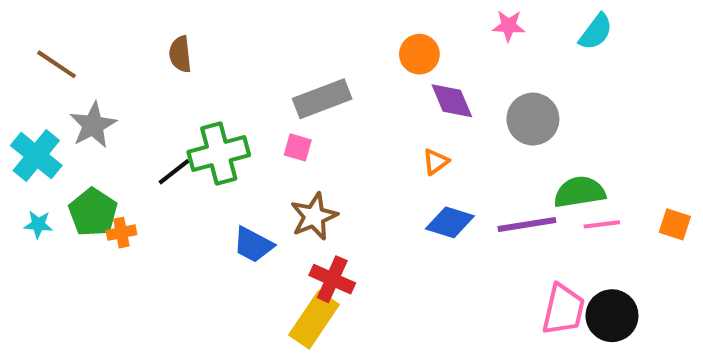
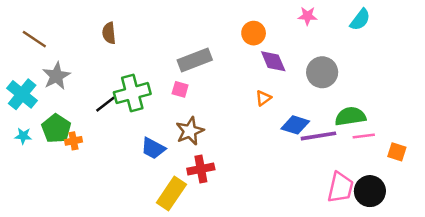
blue diamond: (450, 222) -> (295, 125), moved
orange square: (675, 224) -> (397, 152), moved
red cross: (332, 279) -> (201, 169), turned -35
yellow rectangle: (314, 320) -> (171, 194), moved

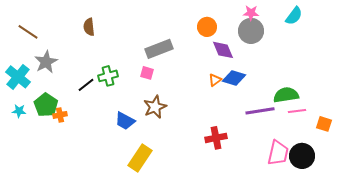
gray circle: (322, 72) -> (251, 31), moved
green cross: (132, 93) -> (108, 76), size x0.7
blue diamond: (295, 125) -> (234, 78), moved
red cross: (201, 169) -> (216, 138), moved

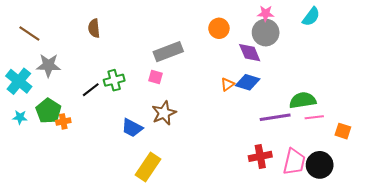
purple diamond: (223, 50) -> (250, 53), moved
gray star: (46, 62) -> (48, 65), turned 30
red cross: (216, 138) -> (260, 156), moved

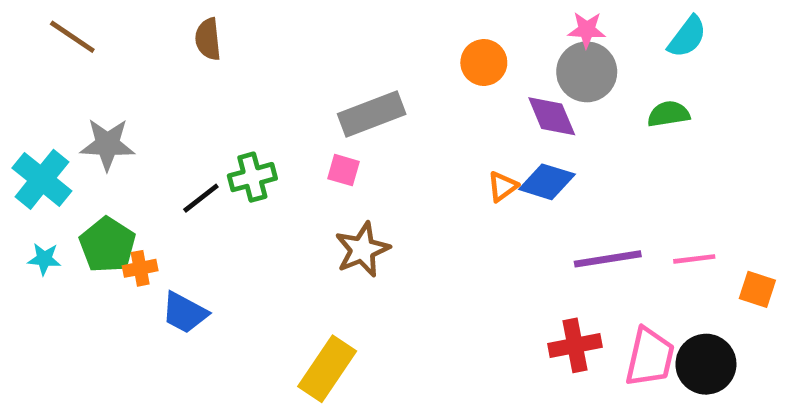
brown semicircle: (94, 28) -> (208, 39), moved
brown line: (29, 34) -> (72, 37), moved
green semicircle: (303, 100) -> (669, 114), moved, size x0.7
blue trapezoid: (132, 128) -> (185, 313), moved

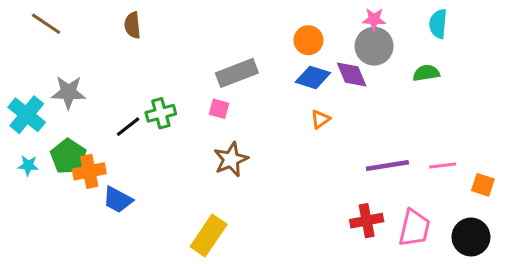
cyan semicircle: (687, 37) -> (438, 24), turned 148
blue diamond: (547, 182) -> (313, 77), moved
orange cross: (140, 268) -> (89, 171), size x1.5
black circle: (706, 364) -> (471, 237), moved

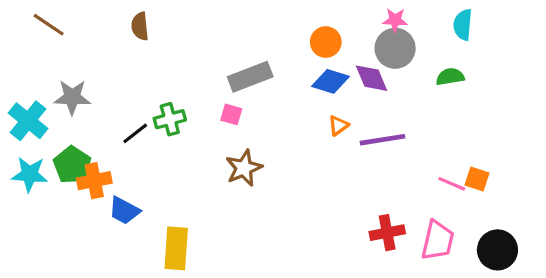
cyan star: (28, 165) -> (30, 174), size x1.6
purple line: (387, 165) -> (382, 140), moved
pink line: (443, 165) -> (452, 184), moved, turned 30
orange square: (483, 185) -> (477, 179), moved
yellow rectangle: (209, 235) -> (176, 248), moved, turned -30

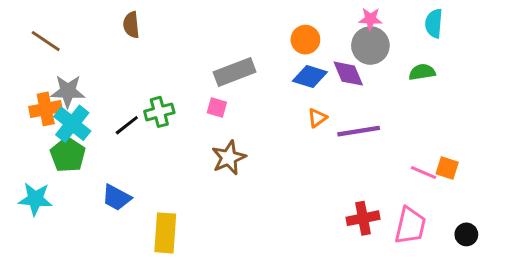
brown line: (49, 25) -> (46, 41), moved
cyan cross: (28, 121) -> (72, 124), moved
cyan star: (30, 174) -> (35, 199), moved
orange cross: (94, 181) -> (46, 109), moved
black circle: (497, 250) -> (466, 234), size x0.6

